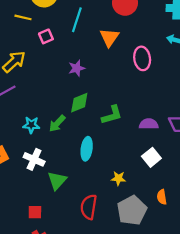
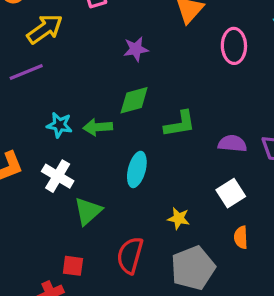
green arrow: (57, 123) -> (98, 127), turned 36
orange semicircle: (162, 197) -> (241, 237), moved
red square: (35, 212) -> (73, 266), moved

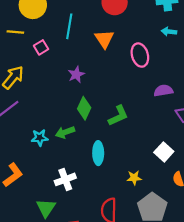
green diamond: (134, 100) -> (84, 108), turned -35
purple semicircle: (232, 144) -> (163, 91), moved
white cross: (58, 176) -> (65, 179), moved, turned -36
green triangle: (88, 211) -> (46, 208), moved

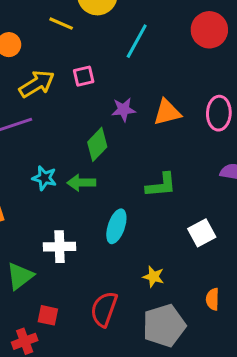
orange triangle: (104, 39) -> (167, 112), moved, turned 30
pink square: (41, 47) -> (84, 76), moved
green diamond: (84, 108) -> (97, 144), moved
white square: (164, 152) -> (202, 233), moved

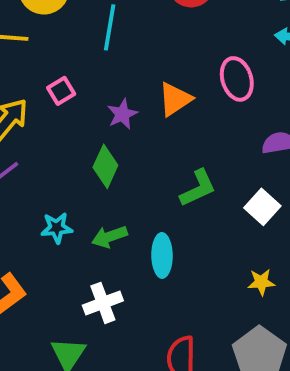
green arrow: (81, 183) -> (109, 237), moved
white square: (202, 233) -> (262, 207), moved
yellow star: (153, 277) -> (261, 282), moved

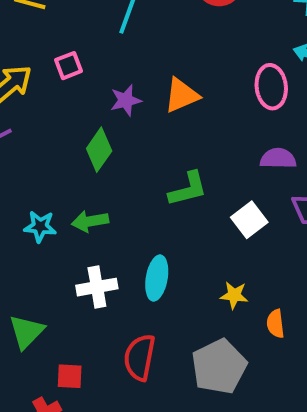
pink ellipse: (237, 79) -> (271, 87), moved
cyan star: (57, 228) -> (40, 226), moved
cyan ellipse: (162, 255) -> (157, 278), moved
white cross: (103, 303) -> (97, 287), moved

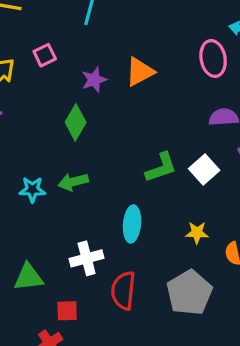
green L-shape: (188, 189) -> (161, 168), moved
white cross: (97, 287) -> (87, 258), moved
green triangle: (26, 332) -> (28, 277), turned 44

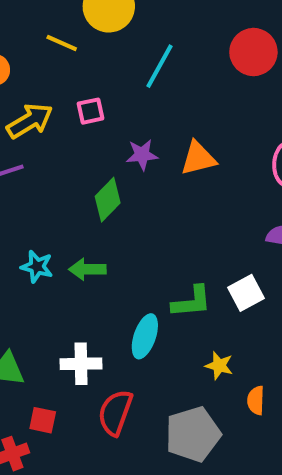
green L-shape: (161, 168) -> (192, 302), moved

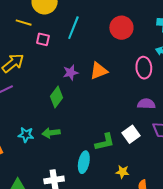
red circle: (253, 52) -> (121, 28), moved
pink square: (91, 111) -> (43, 39), moved, turned 32

